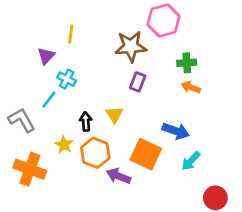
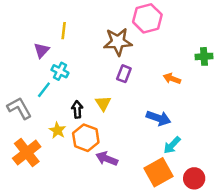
green cross: (187, 63) -> (204, 56), moved
orange square: (146, 154) -> (158, 172), moved, turned 36
orange cross: (30, 169) -> (27, 153), turned 32

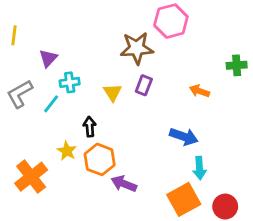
yellow line: (64, 31) -> (14, 35), moved
cyan cross: (60, 71) -> (70, 82), turned -35
yellow triangle: (103, 103) -> (112, 92), moved
gray L-shape: (19, 108) -> (20, 94), moved, turned -90
cyan arrow: (172, 145) -> (199, 168), turned -48

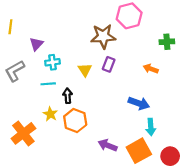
green cross: (237, 65) -> (167, 42), moved
cyan line: (51, 104) -> (48, 84), moved, turned 48
purple arrow: (124, 184) -> (108, 145), moved

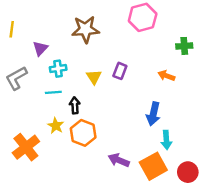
brown star: (103, 36) -> (85, 29), moved
blue arrow: (139, 103) -> (153, 114), turned 84

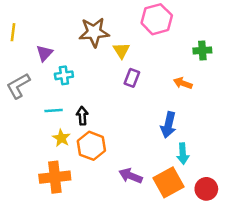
yellow triangle: (94, 77) -> (121, 50), moved
cyan line: (53, 92) -> (54, 111), moved
orange cross: (26, 147) -> (55, 177), moved, turned 32

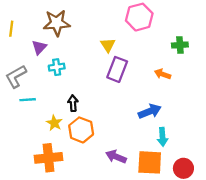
brown star: (94, 32) -> (57, 23), moved
purple rectangle: (132, 78) -> (117, 69), size x1.5
cyan line: (54, 111) -> (28, 100), moved
blue arrow: (168, 125) -> (150, 111), turned -125
orange square: (168, 182) -> (150, 162), turned 32

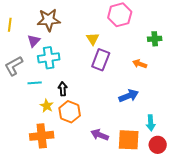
cyan cross: (57, 67) -> (49, 58), size x1.5
cyan line: (28, 100) -> (35, 83), moved
cyan arrow: (163, 137) -> (151, 123), moved

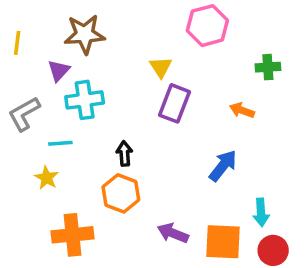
black arrow: (63, 89) -> (124, 154), moved
blue arrow: (129, 96) -> (223, 166), turned -30
yellow star: (47, 106) -> (47, 178), moved

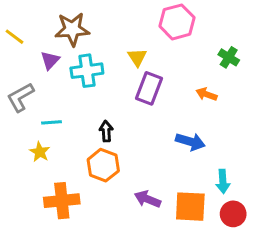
yellow line: (17, 43) -> (15, 37), turned -60
green cross: (268, 67) -> (229, 57), turned 36
cyan cross: (85, 100) -> (87, 71), moved
blue arrow: (223, 166) -> (190, 142), turned 68

